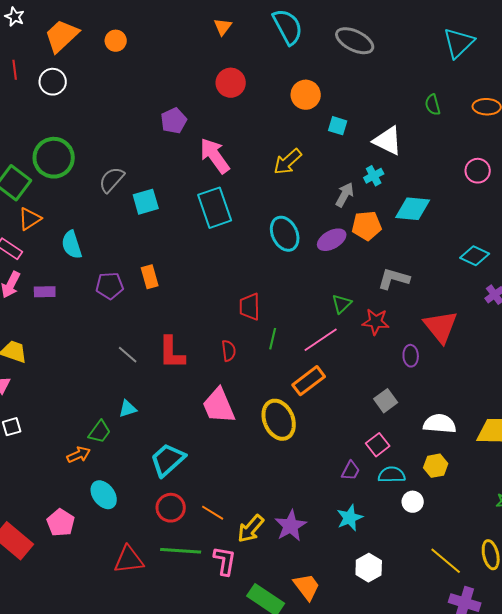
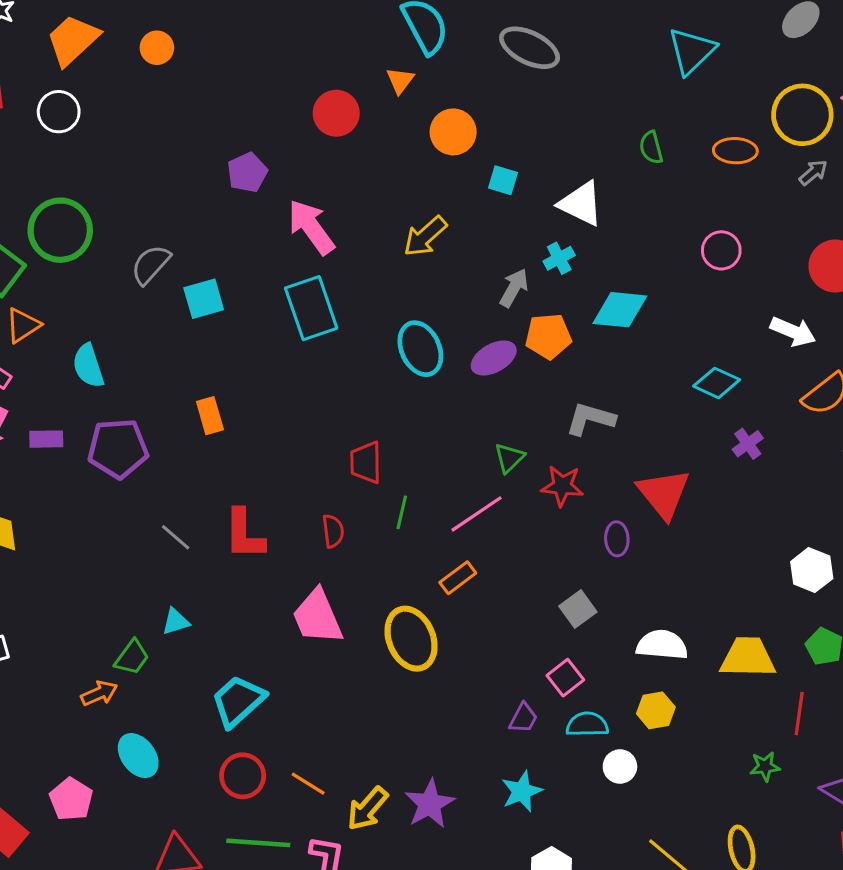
orange triangle: (223, 27) -> (400, 80), moved
purple pentagon: (110, 286) -> (118, 448), moved, size x1.4
orange rectangle: (309, 381) -> (458, 578), size x0.7

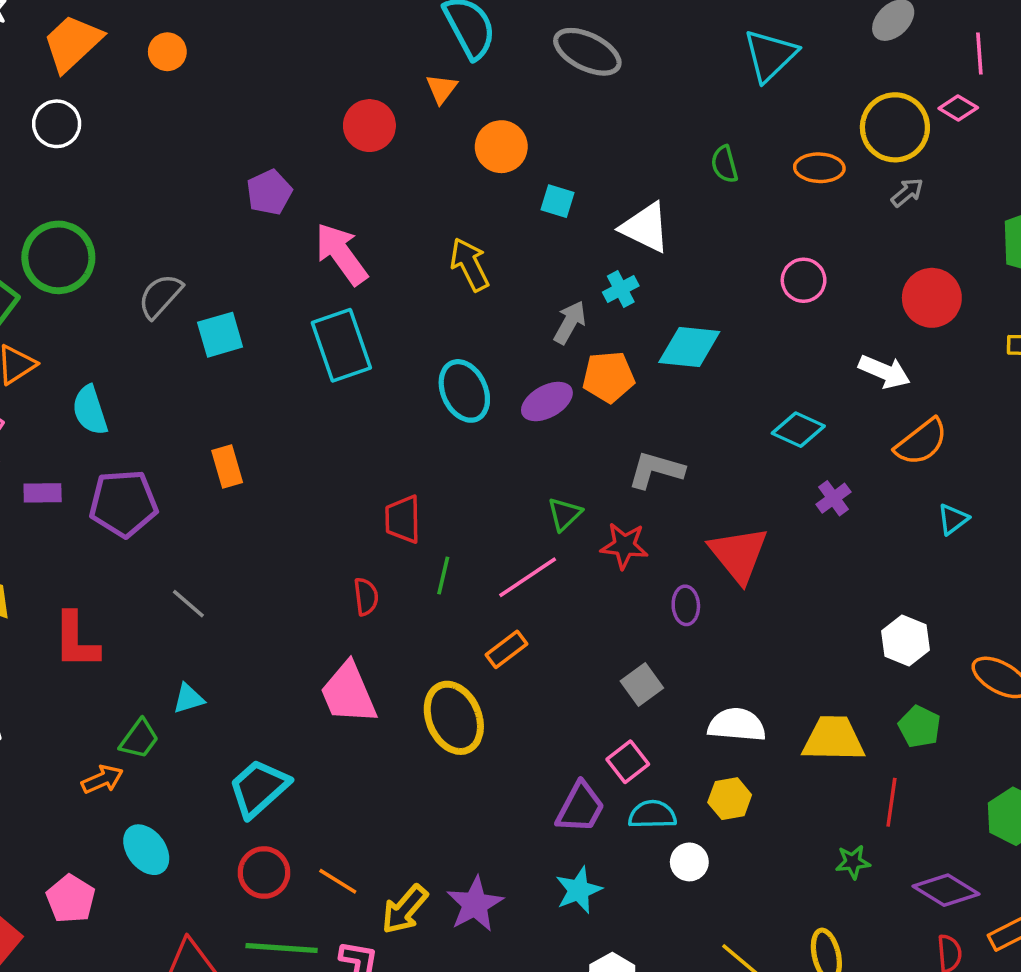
yellow arrow: (425, 236) -> (470, 264), turned 105
red L-shape: (244, 534) -> (76, 641), moved
purple trapezoid: (523, 718) -> (580, 807), size x1.5

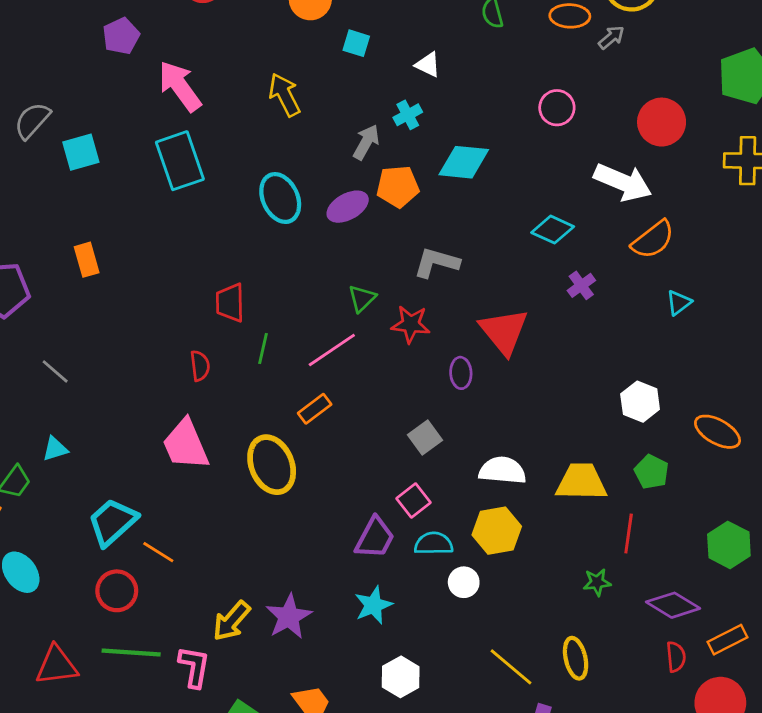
gray arrow: (907, 192) -> (611, 37), moved
white triangle: (645, 228) -> (428, 65), size x0.6
white arrow: (884, 372) -> (623, 182), size x1.4
yellow hexagon: (730, 799) -> (497, 531), size x1.4
orange line: (338, 881) -> (158, 552), moved

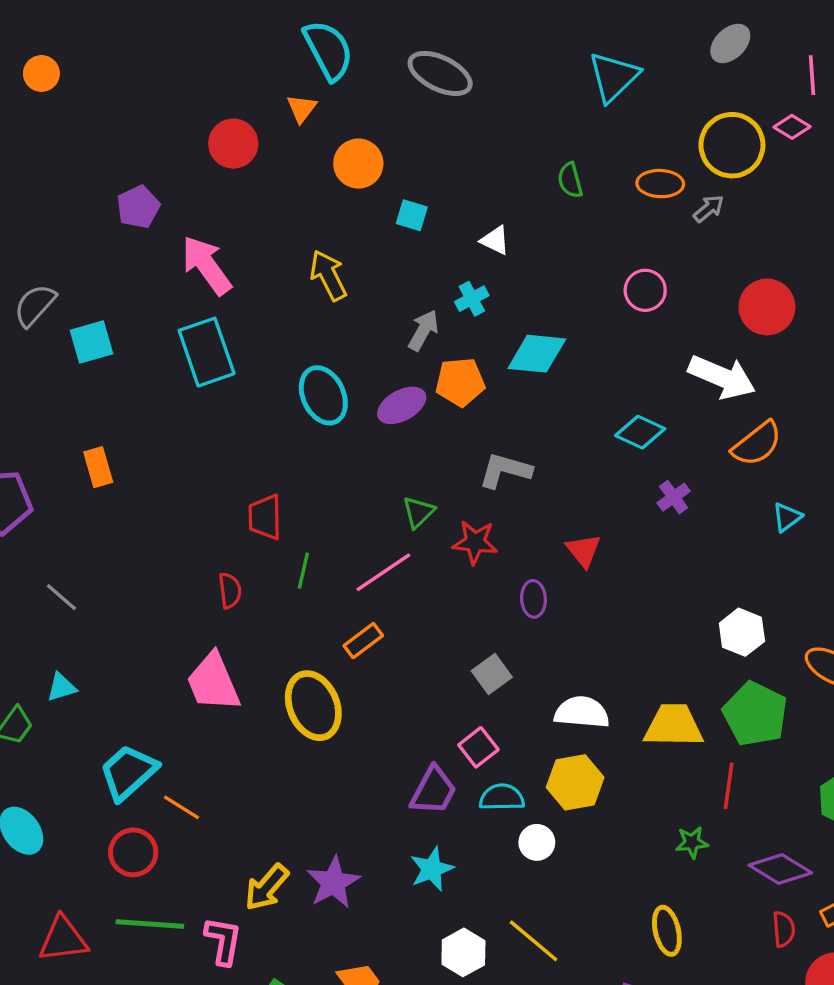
red triangle: (504, 331) -> (584, 550), size x0.6
green pentagon: (652, 472) -> (755, 714), size x1.6
yellow line: (511, 667) -> (533, 941), moved

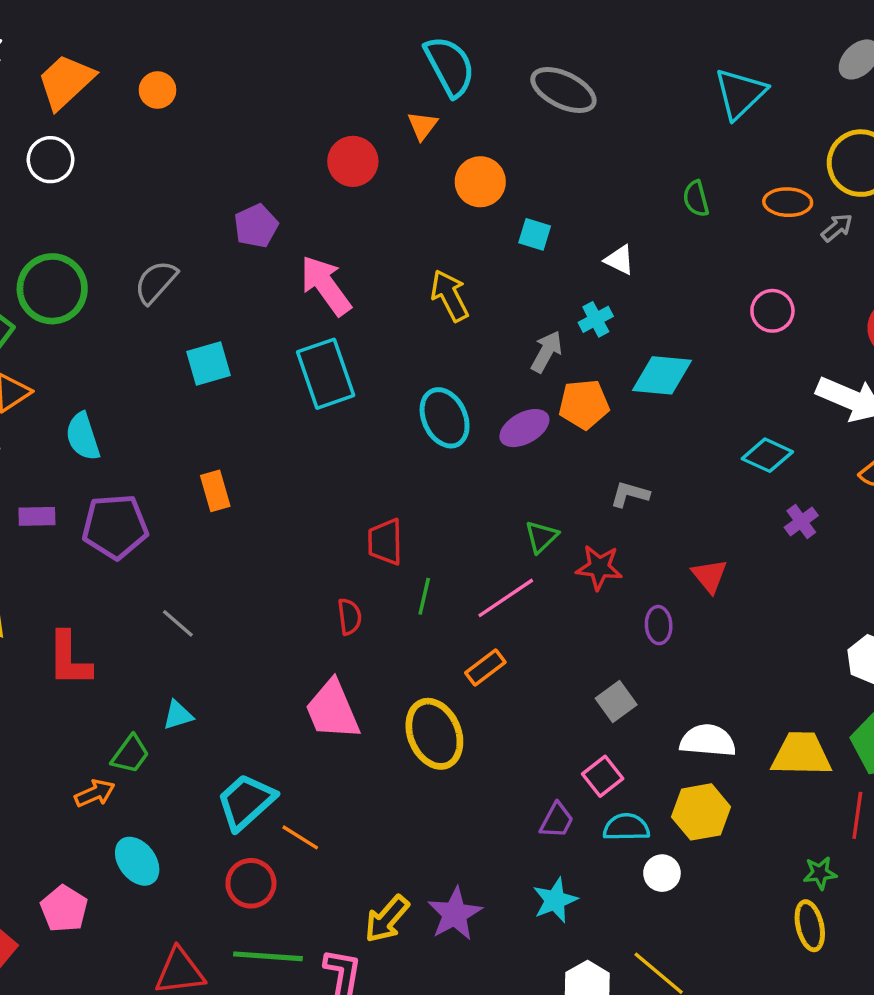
gray semicircle: (35, 305) -> (156, 282), moved
gray L-shape: (505, 470) -> (630, 494), size x0.7
purple trapezoid: (433, 791) -> (557, 820), size x0.7
yellow ellipse: (667, 931) -> (810, 926), moved

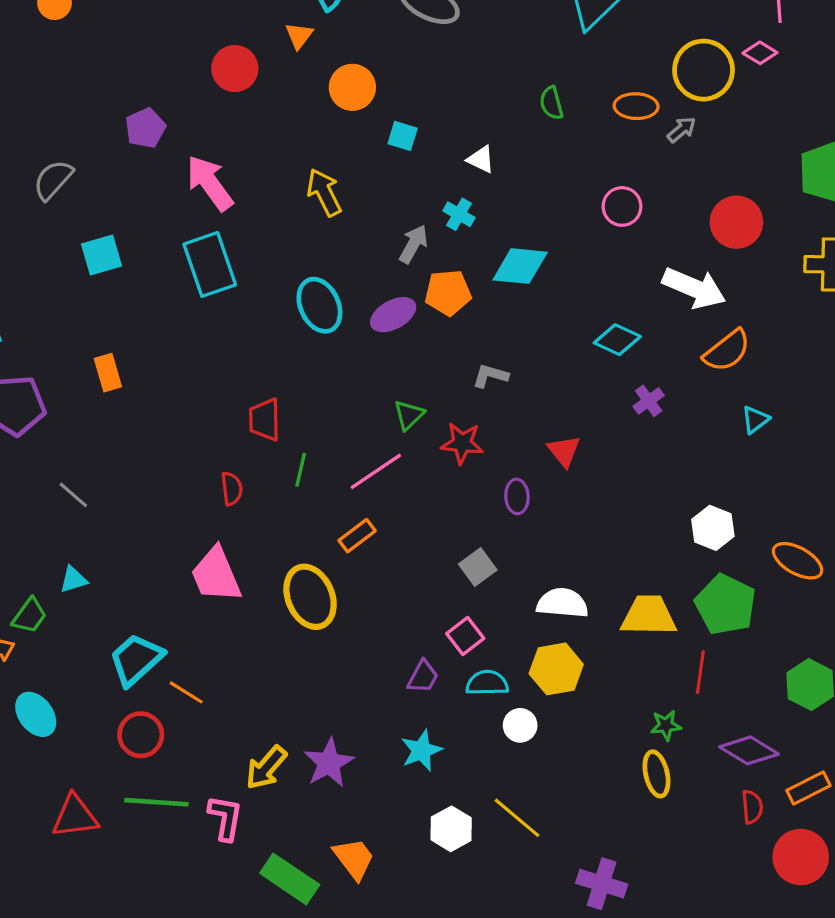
cyan cross: (596, 319) -> (459, 214), turned -32

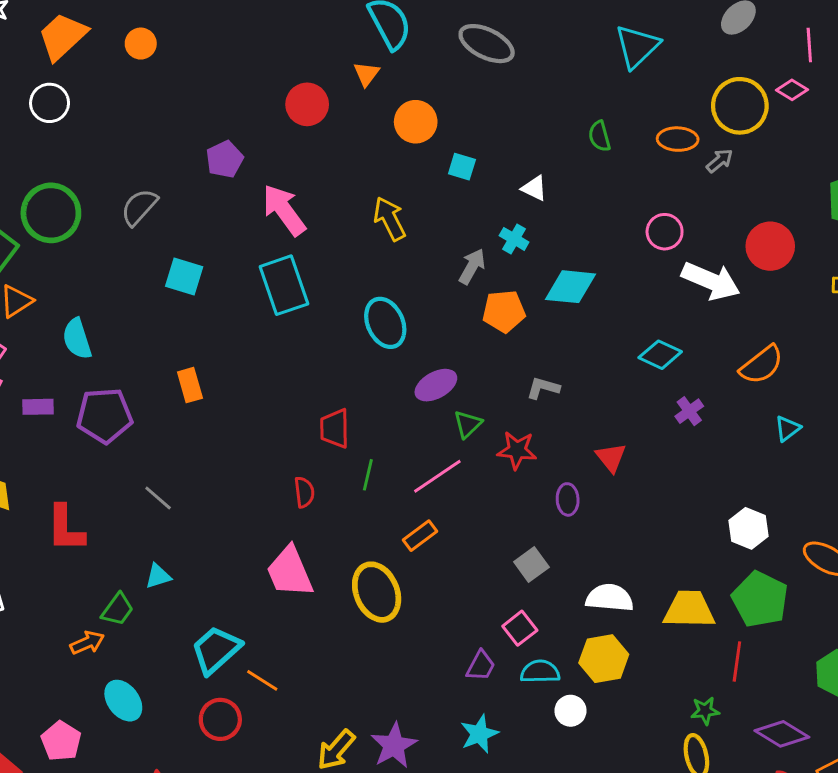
cyan square: (102, 255) -> (184, 277), turned 33
white arrow: (694, 288) -> (711, 281), moved
purple ellipse: (393, 315) -> (436, 385), moved

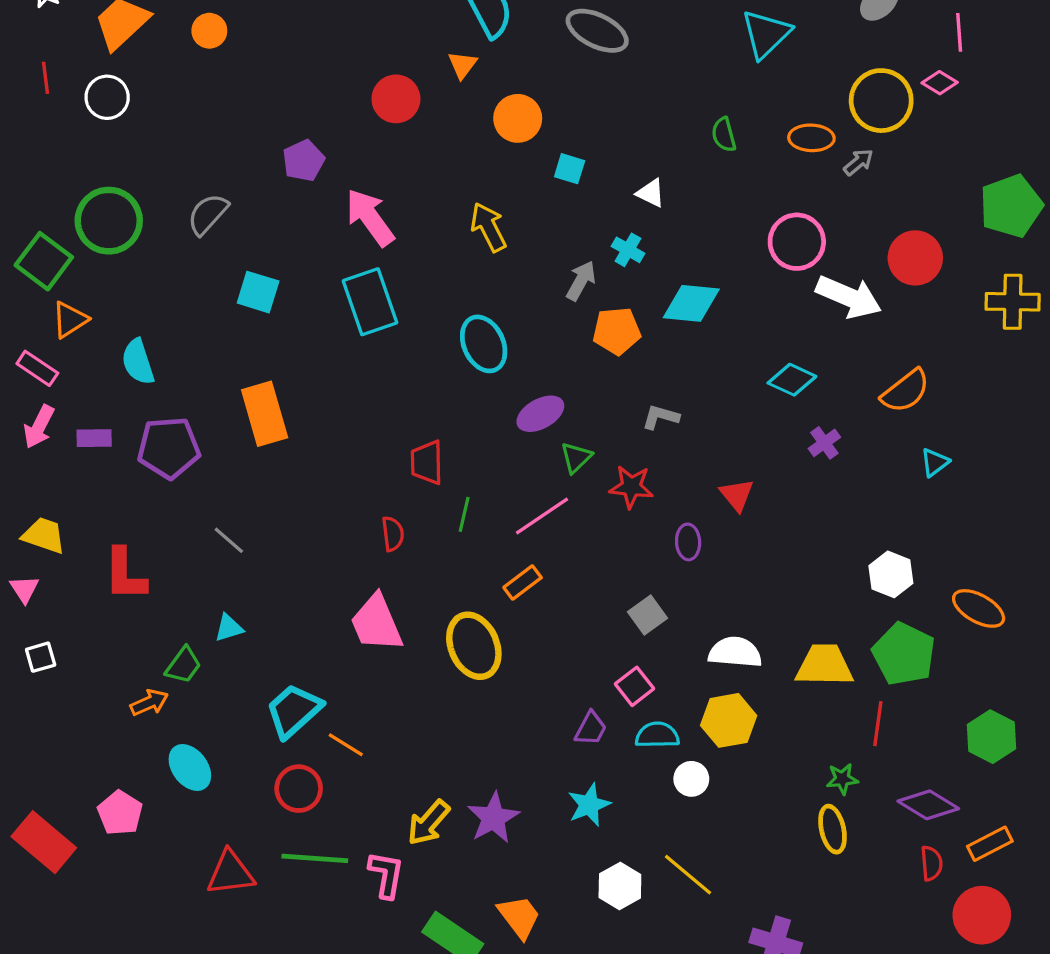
pink circle: (665, 232) -> (797, 242), size x1.4
orange rectangle: (190, 385) -> (265, 414), size x1.6

